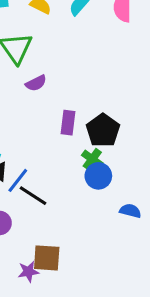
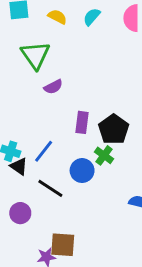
blue circle: (98, 176) -> (82, 171), moved
blue line: (18, 180) -> (44, 151), moved

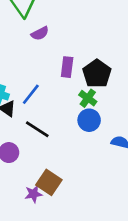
blue circle: (82, 171) -> (89, 120), moved
brown square: (63, 245) -> (49, 182), turned 30

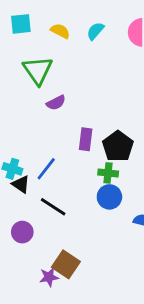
green cross: (88, 98) -> (108, 173), turned -30

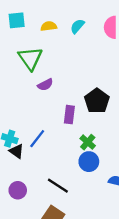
yellow semicircle: (60, 31) -> (49, 26), turned -35
black pentagon: (118, 146) -> (97, 101), moved
green cross: (108, 173) -> (88, 142), turned 35
black line: (53, 207) -> (58, 186), moved

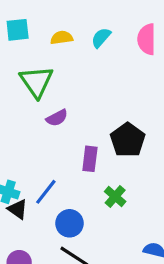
blue circle: (89, 162) -> (69, 223), moved

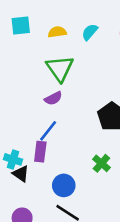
green triangle: (36, 82) -> (60, 68), moved
purple rectangle: (90, 159) -> (40, 152), moved
blue line: (46, 192) -> (48, 131), moved

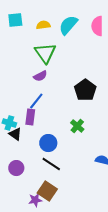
cyan semicircle: (90, 32) -> (68, 25), size x1.5

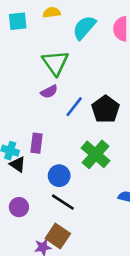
yellow semicircle: (43, 25) -> (52, 12), moved
blue line: (36, 101) -> (74, 107), moved
green cross: (77, 126) -> (96, 154), size x1.6

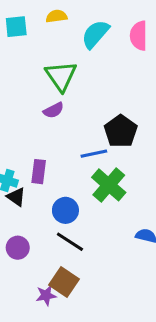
blue line: (74, 107) -> (94, 154), moved, turned 40

